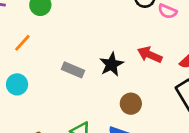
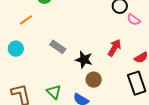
red arrow: (150, 55) -> (114, 48), turned 84
black star: (111, 64) -> (84, 60), moved, turned 30

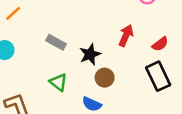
black star: (84, 60) -> (90, 54), turned -30
green triangle: (54, 92) -> (58, 82), moved

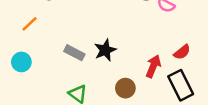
red arrow: (126, 36) -> (153, 66), moved
black star: (90, 54) -> (105, 50), moved

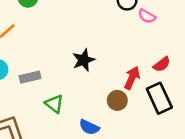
gray rectangle: (74, 53) -> (30, 77), moved, turned -42
brown circle: (125, 88) -> (117, 100), moved

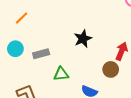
green triangle: (54, 104) -> (61, 74), turned -42

